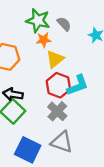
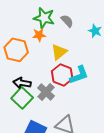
orange star: (44, 40) -> (39, 35), moved
gray cross: (57, 111) -> (46, 92), moved

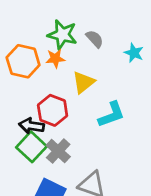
orange hexagon: (16, 50) -> (23, 61), moved
red hexagon: (62, 75) -> (53, 110), moved
gray cross: (46, 92) -> (58, 151), moved

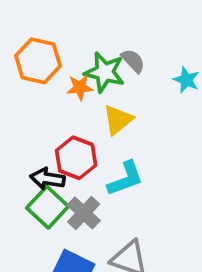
green star: (62, 35) -> (105, 72), moved
orange hexagon: (23, 61) -> (38, 61), moved
cyan L-shape: (111, 115) -> (125, 179), moved

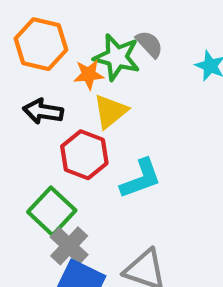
yellow triangle: (118, 120) -> (110, 111), moved
black arrow: (48, 179) -> (43, 111), moved
gray cross: (84, 213) -> (69, 246), moved

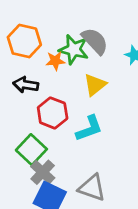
gray semicircle: (149, 44) -> (95, 41), size x1.5
yellow triangle: (110, 111) -> (95, 85), moved

